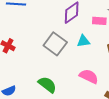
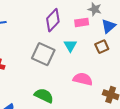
cyan triangle: (83, 41) -> (70, 46), turned -40

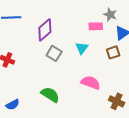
purple diamond: (53, 20) -> (45, 30), moved
gray square: (43, 54) -> (54, 53), size x0.7

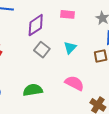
pink rectangle: (96, 26) -> (68, 14), moved
green semicircle: (50, 95) -> (33, 90), turned -48

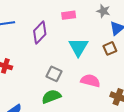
cyan triangle: (70, 48) -> (78, 47), size x1.5
gray square: (42, 50) -> (54, 74), moved

